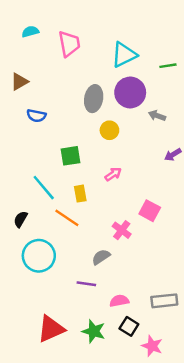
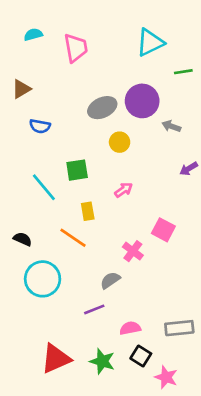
cyan triangle: (124, 55) -> (150, 43), moved
gray ellipse: (94, 99) -> (102, 108), turned 55
cyan line: (44, 188) -> (44, 187), moved
black semicircle: (21, 219) -> (23, 239), turned 84
purple line: (86, 284) -> (94, 309), turned -30

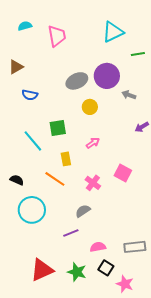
pink cross: (133, 251) -> (93, 183), moved

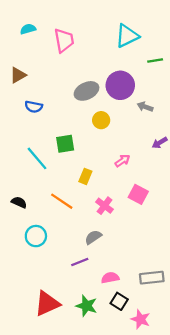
pink arrow: (93, 143) -> (123, 161), moved
yellow rectangle: (66, 159) -> (85, 176), moved, turned 32
cyan circle: (32, 210) -> (36, 236), size x0.7

